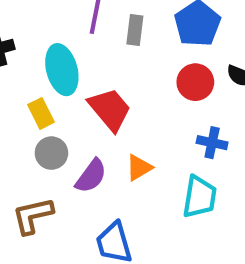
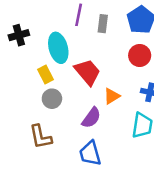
orange triangle: (139, 168) -> (112, 96), moved
purple semicircle: (91, 176) -> (91, 118), moved
brown L-shape: (33, 216) -> (40, 137), turned -88

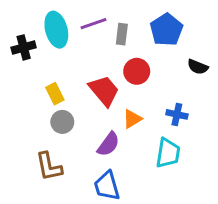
purple line: (79, 15) -> (94, 24), turned 60
cyan ellipse: (58, 48) -> (56, 30), moved
red circle: (140, 55) -> (137, 71), moved

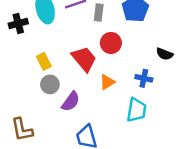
black semicircle: (198, 67) -> (165, 54), moved
purple semicircle: (108, 144) -> (71, 101), moved
brown L-shape: (49, 167) -> (22, 130), moved

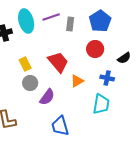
red circle: (111, 43) -> (95, 49), moved
black semicircle: (165, 54) -> (124, 58), turned -56

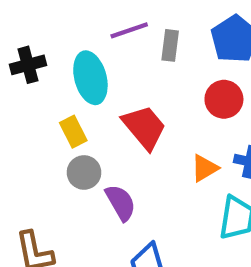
cyan ellipse: (26, 21) -> (90, 78), moved
orange triangle: (77, 81) -> (205, 168), moved
purple semicircle: (47, 97) -> (121, 203), turned -66

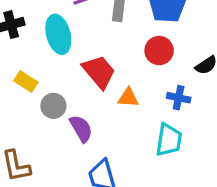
yellow rectangle: (73, 132) -> (26, 81), moved, turned -30
orange triangle: (205, 168) -> (128, 98), moved, turned 35

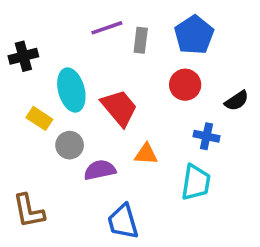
cyan ellipse: (58, 34) -> (71, 90), moved
orange triangle: (128, 98) -> (146, 154), moved
purple semicircle: (81, 129) -> (100, 170), turned -72

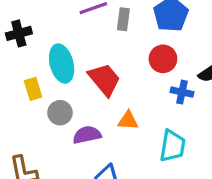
yellow rectangle: (39, 118) -> (33, 89), turned 40
blue cross: (206, 136) -> (182, 92), moved

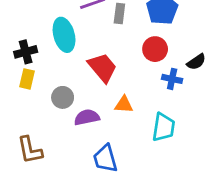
black cross: (19, 33) -> (26, 52), moved
cyan ellipse: (62, 64) -> (64, 35), moved
yellow rectangle: (33, 89) -> (27, 79), moved, turned 30

